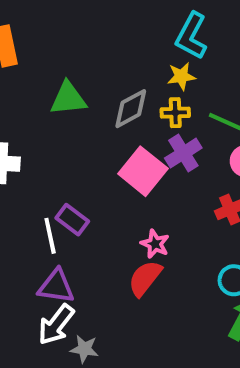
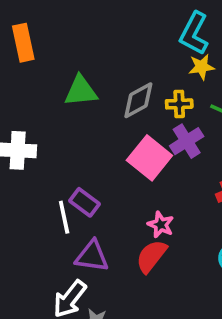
yellow star: (181, 76) -> (201, 67), moved
purple triangle: (56, 286) -> (92, 256), moved

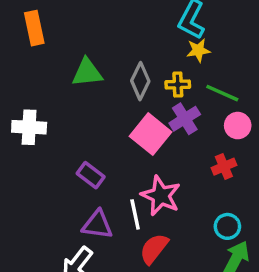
gray diamond: (138, 100) -> (140, 81), turned -36
white line: (64, 217) -> (135, 214), moved
pink star: (161, 225) -> (161, 196), size x1.6
red semicircle: (151, 256) -> (154, 249), moved

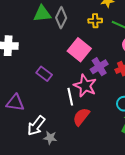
gray diamond: (140, 81) -> (61, 18), moved
purple cross: (185, 119) -> (99, 67), moved
purple triangle: (97, 225) -> (15, 103), moved

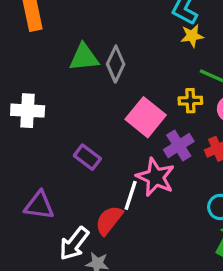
yellow cross: (95, 21) -> (190, 101), moved
white line: (70, 97) -> (131, 195), turned 30
red semicircle: (81, 117) -> (109, 220), moved

